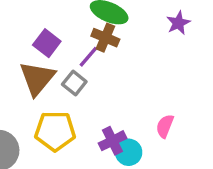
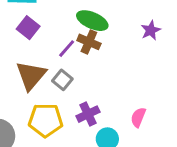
purple square: (47, 43) -> (28, 28), moved
purple line: (88, 57) -> (67, 49), moved
purple cross: (112, 141) -> (88, 114), moved

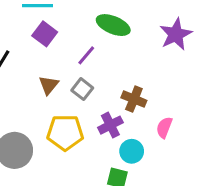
purple star: (151, 30) -> (176, 34), size x1.5
brown cross: (89, 42) -> (134, 99), moved
brown triangle: (31, 76) -> (49, 85), size x0.6

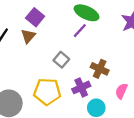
purple line: (86, 55) -> (80, 31), moved
brown triangle: (49, 85) -> (28, 36), moved

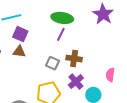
brown triangle: (28, 36) -> (19, 52), turned -48
brown cross: (100, 69) -> (74, 59), moved

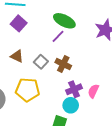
brown triangle: (19, 52) -> (17, 56), moved
purple cross: (76, 82) -> (74, 89), moved

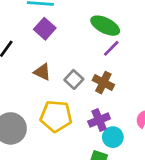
purple line: (58, 36) -> (111, 48), moved
purple cross: (74, 89) -> (99, 120), moved

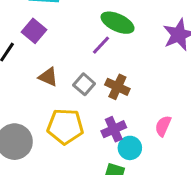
purple square: (45, 29) -> (34, 31), moved
purple line: (111, 48) -> (101, 45), moved

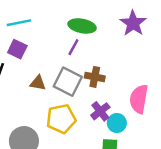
gray square: (84, 84) -> (68, 82), size x1.6
pink semicircle: (163, 126) -> (139, 99), size x1.6

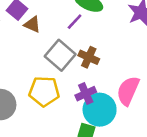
brown triangle: (38, 83) -> (32, 24), moved
cyan circle: (117, 123) -> (100, 110), size x1.6

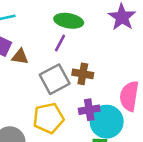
gray square: (60, 55) -> (55, 79), turned 36
purple cross: (86, 94) -> (89, 110), turned 30

